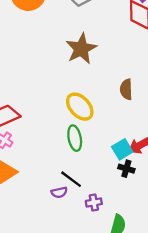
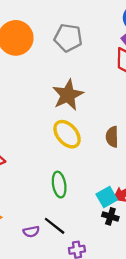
yellow ellipse: (80, 107) -> (67, 134), moved
purple semicircle: (59, 192) -> (31, 232), moved

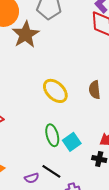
brown star: (68, 95) -> (26, 35), moved
cyan square: (107, 197) -> (72, 142), moved

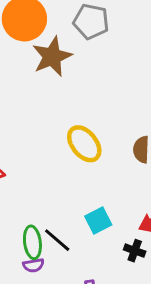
green ellipse: (52, 135) -> (32, 242), moved
black line: (51, 171) -> (57, 240), moved

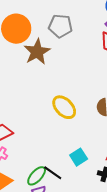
green ellipse: (32, 242) -> (37, 176), turned 55

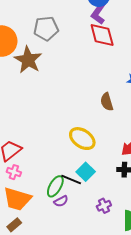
yellow ellipse: (64, 107) -> (82, 139), moved
cyan square: (79, 157) -> (86, 172), moved

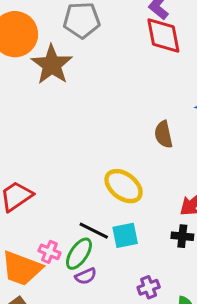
pink cross: (14, 172) -> (49, 252), moved
cyan square: (86, 172) -> (125, 235), turned 30
black line: (71, 180) -> (94, 231), moved

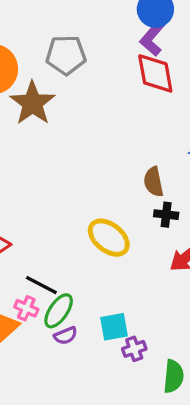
black line: (94, 231) -> (41, 285), moved
cyan square: (125, 235) -> (114, 327), moved
black cross: (182, 236) -> (166, 215), moved

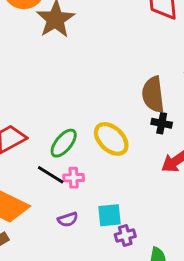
brown semicircle: (153, 182) -> (153, 94), size x1.4
pink cross: (26, 308) -> (74, 178), moved, turned -30
green ellipse: (59, 311) -> (64, 143), moved

